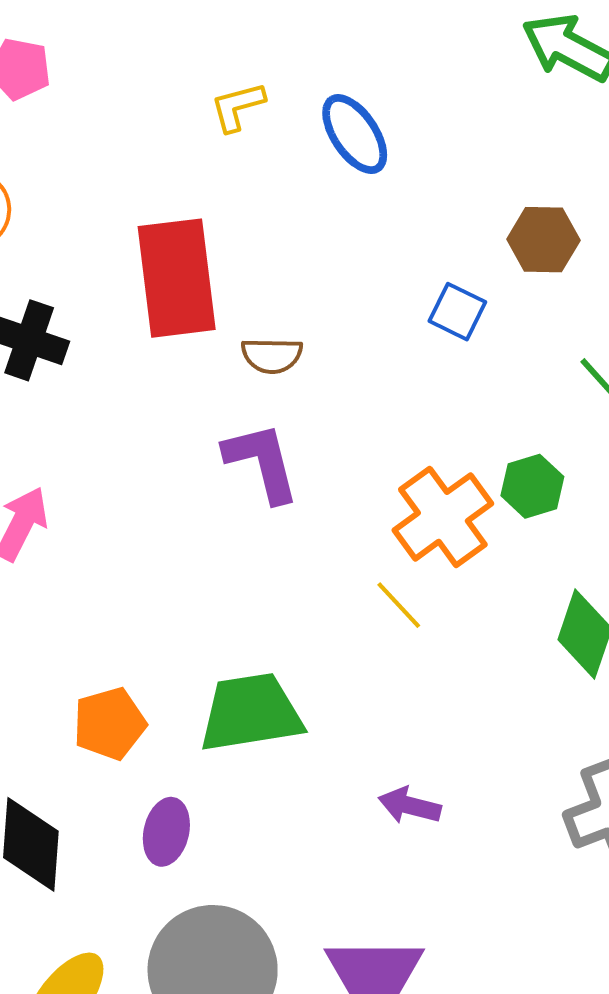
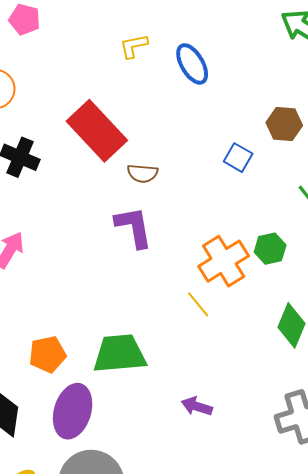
red rectangle: (177, 278) -> (97, 131), turned -40
purple ellipse: (166, 832) -> (73, 411), size x1.6

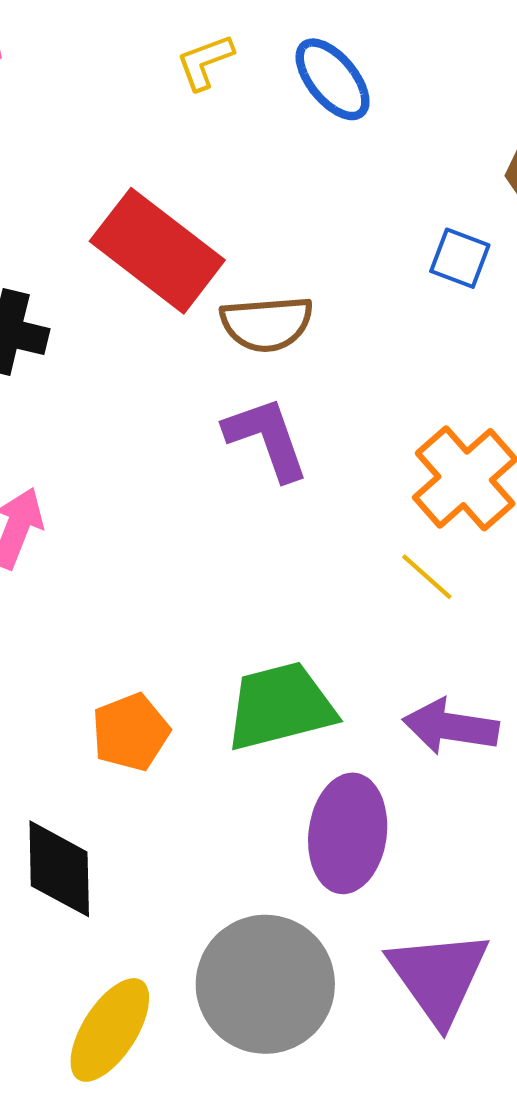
brown semicircle: (142, 173) -> (267, 324), size x1.4
purple arrow: (197, 406) -> (451, 727), moved, size x1.4
purple ellipse: (73, 411) -> (348, 833), moved

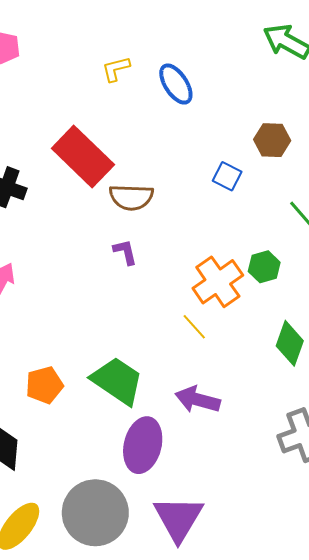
purple L-shape: (267, 438) -> (125, 252), size x0.6
green trapezoid: (280, 706) -> (117, 381), turned 42

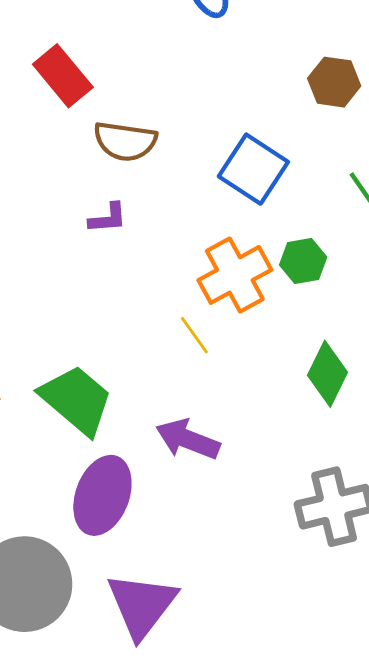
red rectangle: (83, 157) -> (63, 76), size x0.7
blue square: (227, 176) -> (253, 169), moved, size x1.6
purple L-shape: (125, 252) -> (108, 218), turned 92

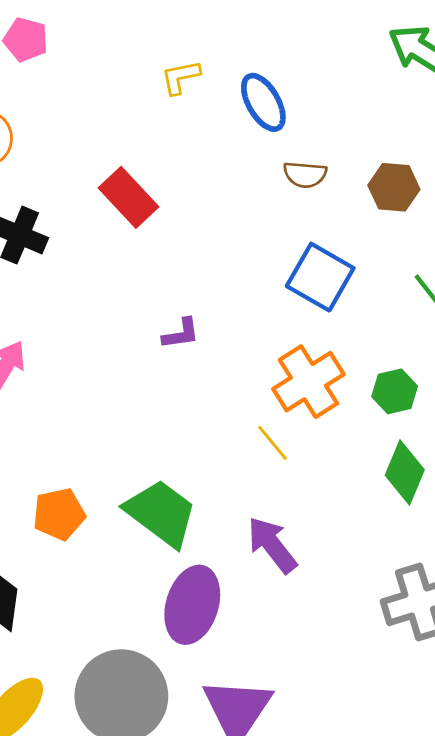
brown semicircle: (125, 141) -> (305, 175), moved, size x0.7
green hexagon: (303, 261) -> (395, 391), moved
purple arrow: (188, 439) -> (272, 545), turned 34

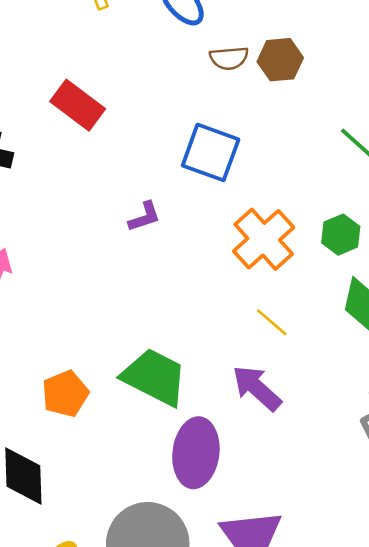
brown hexagon: (394, 187) -> (280, 60), moved
blue square: (320, 277) -> (211, 152), moved
yellow line: (272, 443) -> (272, 322), moved

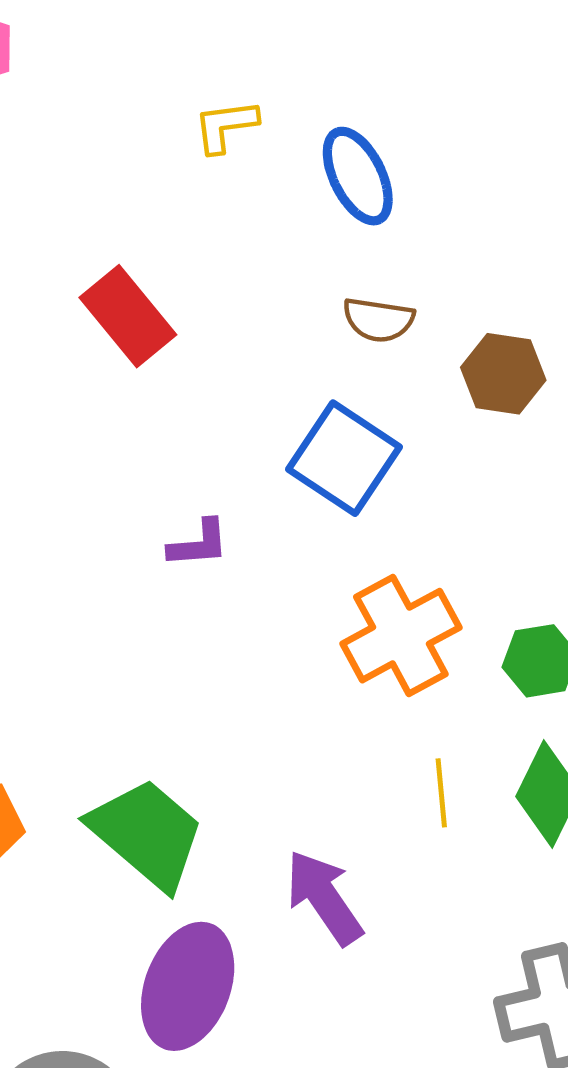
brown semicircle: (229, 58) -> (378, 320), moved
brown hexagon: (280, 60) -> (503, 374), moved
yellow line: (272, 322) -> (441, 793), moved, turned 30

